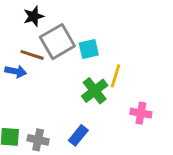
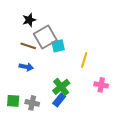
cyan square: (89, 49) -> (58, 46), moved
blue arrow: (16, 71) -> (26, 67), moved
green cross: (95, 91) -> (61, 87), moved

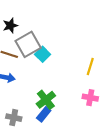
cyan square: (58, 46) -> (43, 54), turned -32
yellow line: (84, 60) -> (90, 67), moved

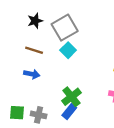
gray square: (28, 44) -> (65, 28), moved

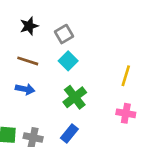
gray square: (65, 28) -> (64, 34), size x0.6
green cross: (71, 97) -> (75, 97), moved

